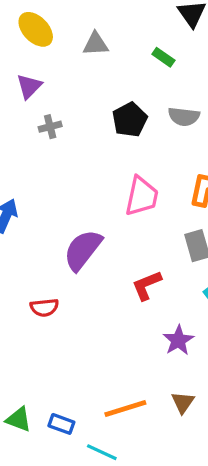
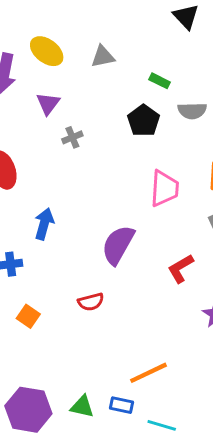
green rectangle: (163, 57) -> (160, 81), moved
orange line: (125, 408) -> (148, 373), moved

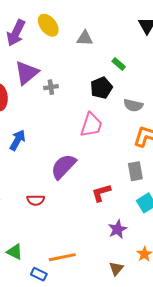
purple triangle: (48, 104) -> (27, 73), moved, size x1.5
gray semicircle: (192, 111) -> (133, 105), moved
pink trapezoid: (164, 188) -> (91, 125), moved
green triangle: (82, 407) -> (15, 252), moved

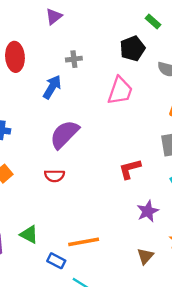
purple triangle: (27, 73) -> (54, 16), moved, size x0.6
gray cross: (51, 87) -> (74, 59), moved
blue arrow: (18, 140) -> (52, 87), moved
purple semicircle: (63, 166) -> (64, 134), moved

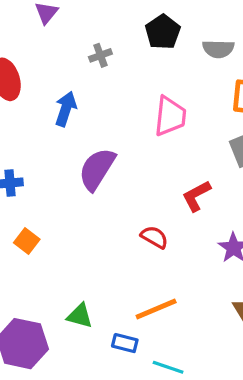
gray cross: (74, 59) -> (100, 55), moved
pink trapezoid: (120, 91) -> (170, 116), moved
red semicircle: (54, 176) -> (154, 237), moved, turned -138

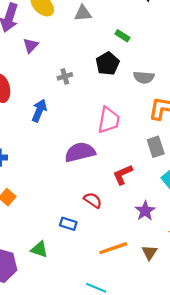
purple semicircle: (97, 169) -> (80, 152), moved, turned 40
orange line: (156, 309) -> (113, 248), moved
blue rectangle: (125, 343) -> (68, 224), moved

